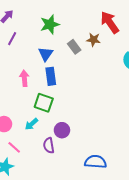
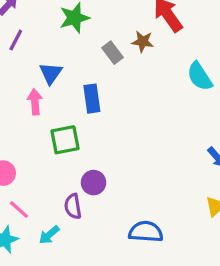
blue triangle: (46, 54) -> (51, 73), moved
blue rectangle: (51, 76) -> (92, 99), moved
green square: (44, 103) -> (65, 140), turned -30
cyan arrow: (31, 124) -> (49, 235), moved

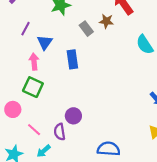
purple line: (16, 40) -> (26, 29), moved
green square: (65, 140) -> (33, 87), moved, turned 36
pink line: (19, 210) -> (34, 130), moved

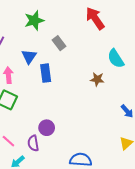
brown star: (106, 21) -> (97, 79), moved
blue triangle: (45, 42) -> (29, 57), moved

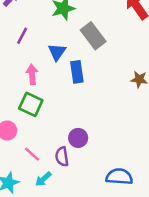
gray rectangle: (59, 43) -> (93, 36), size x1.5

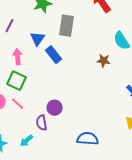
gray rectangle: (93, 36) -> (67, 26), turned 45
blue rectangle: (77, 72) -> (54, 55), turned -30
pink line: (32, 154) -> (18, 104), moved

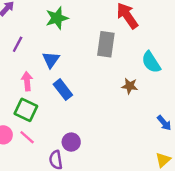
gray rectangle: (67, 26) -> (106, 44), moved
blue rectangle: (54, 55) -> (63, 90), moved

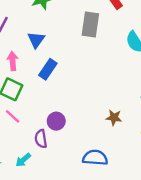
brown star: (130, 86) -> (114, 118), moved
blue rectangle: (63, 90) -> (48, 69), turned 72

